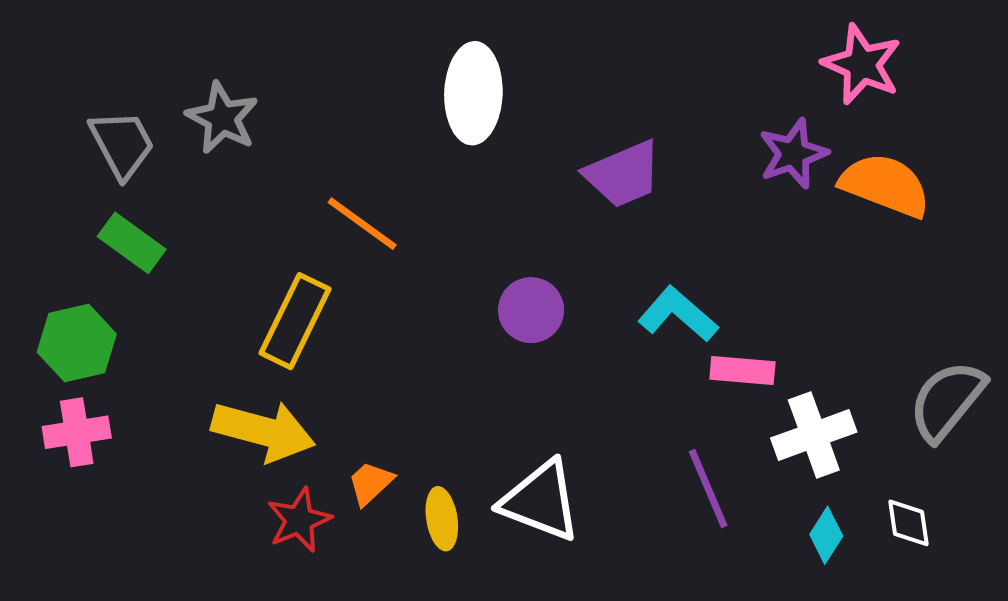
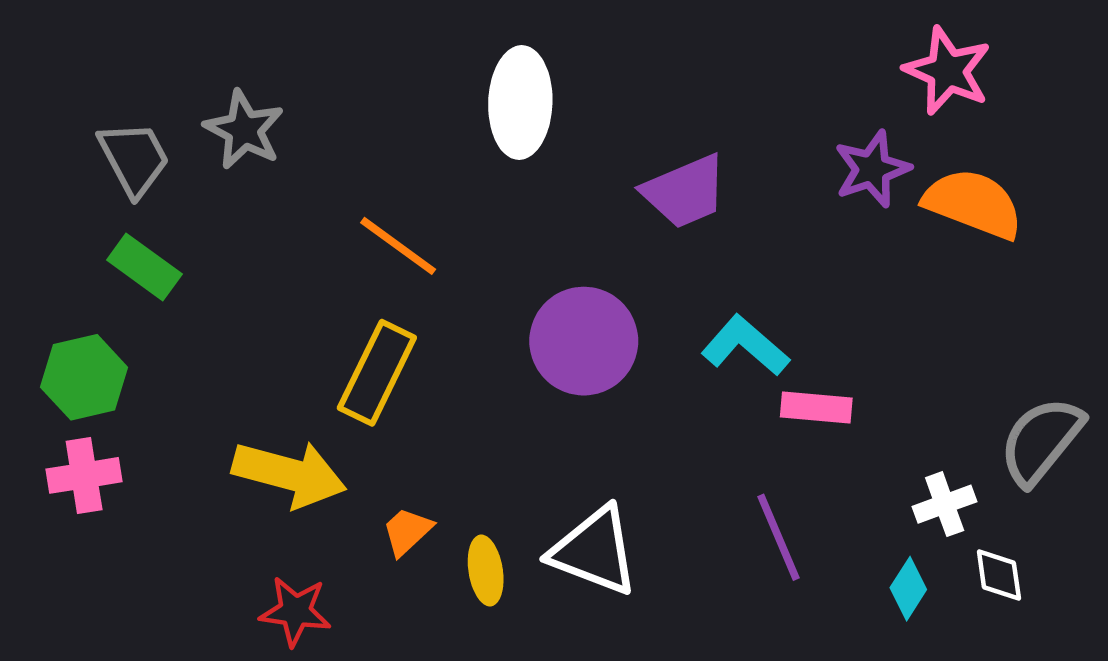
purple circle: (531, 310) -> (584, 341), size x1.5
yellow rectangle: (295, 321) -> (377, 373), moved
white cross: (814, 435) -> (945, 504), moved, size x0.7
red star: (299, 520) -> (295, 611), moved, turned 30

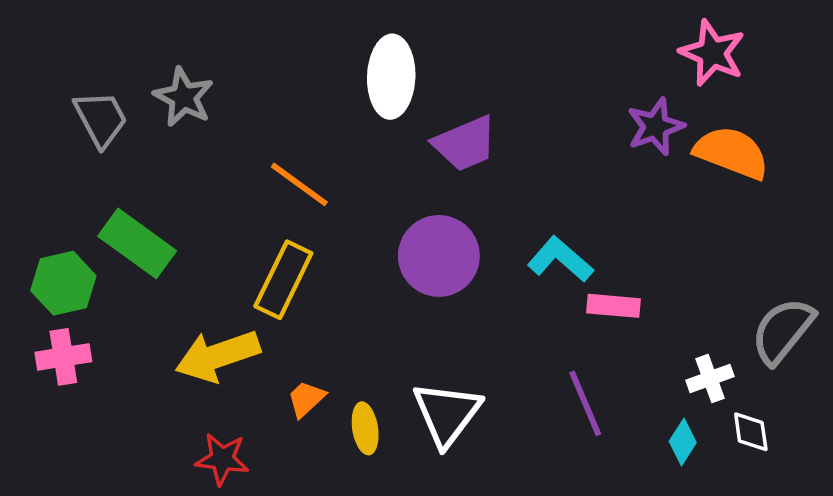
purple trapezoid: (685, 192) -> (465, 144), moved
green rectangle: (144, 267) -> (137, 243), moved, size x1.4
yellow arrow: (289, 474) -> (218, 356), turned 146
white triangle: (594, 551) -> (447, 414), turned 46

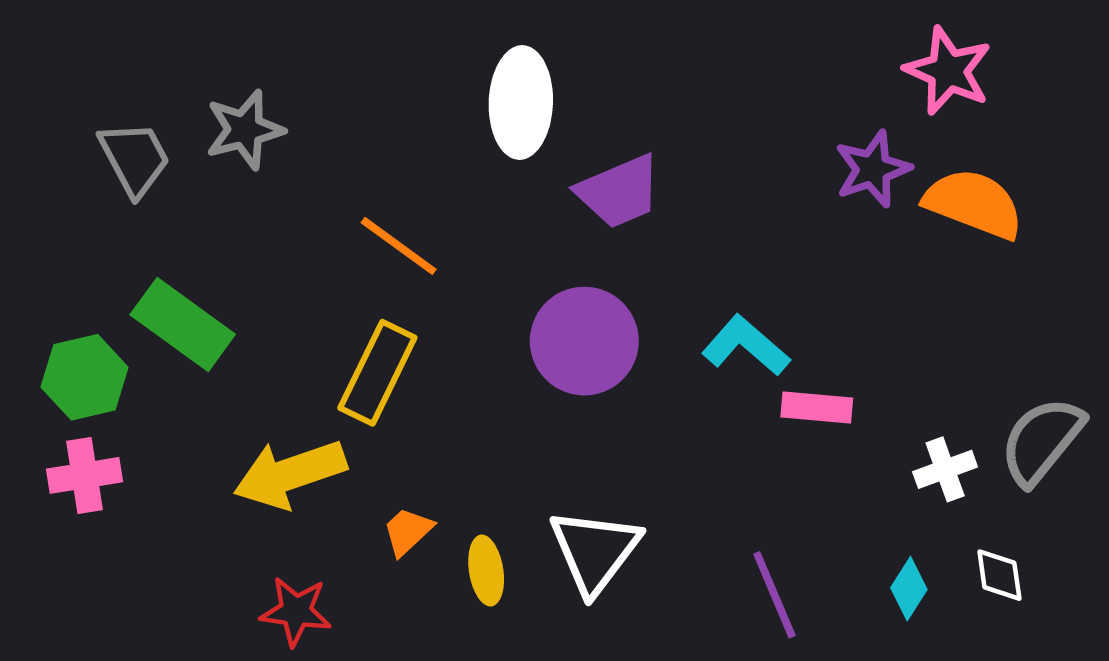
gray star: (184, 97) -> (245, 130), turned 30
white cross: (710, 378) -> (945, 469), moved
purple line: (585, 403) -> (774, 595), moved

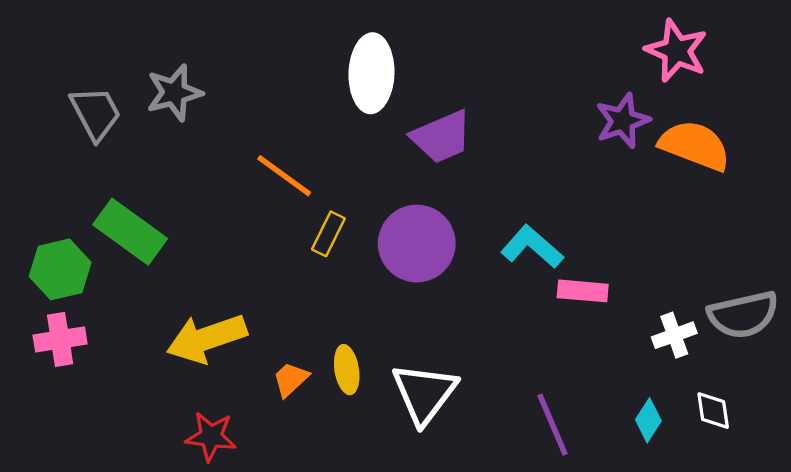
yellow rectangle: (377, 373) -> (328, 234), moved, size x0.6
gray semicircle: (1042, 441) -> (743, 315), turned -142
yellow ellipse: (486, 571) -> (347, 370), moved

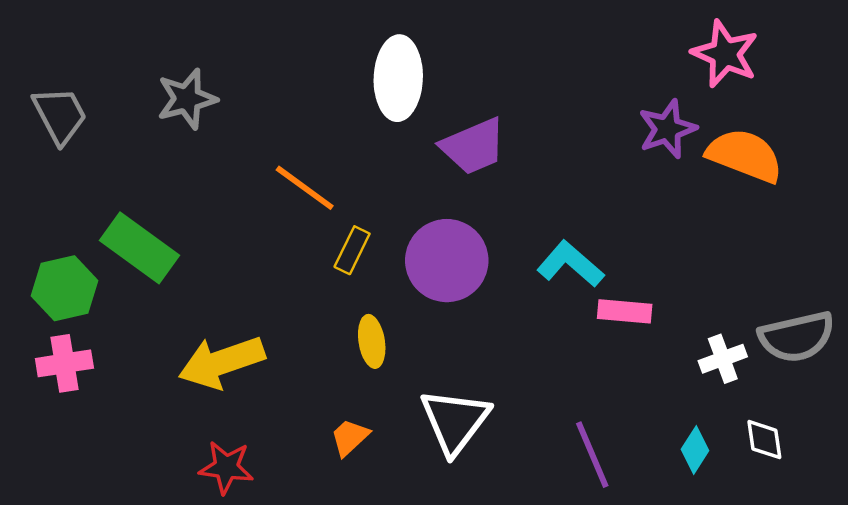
gray trapezoid: (96, 113) -> (60, 115), moved
yellow ellipse: (347, 370) -> (372, 341), moved
orange trapezoid: (291, 379) -> (350, 437), moved

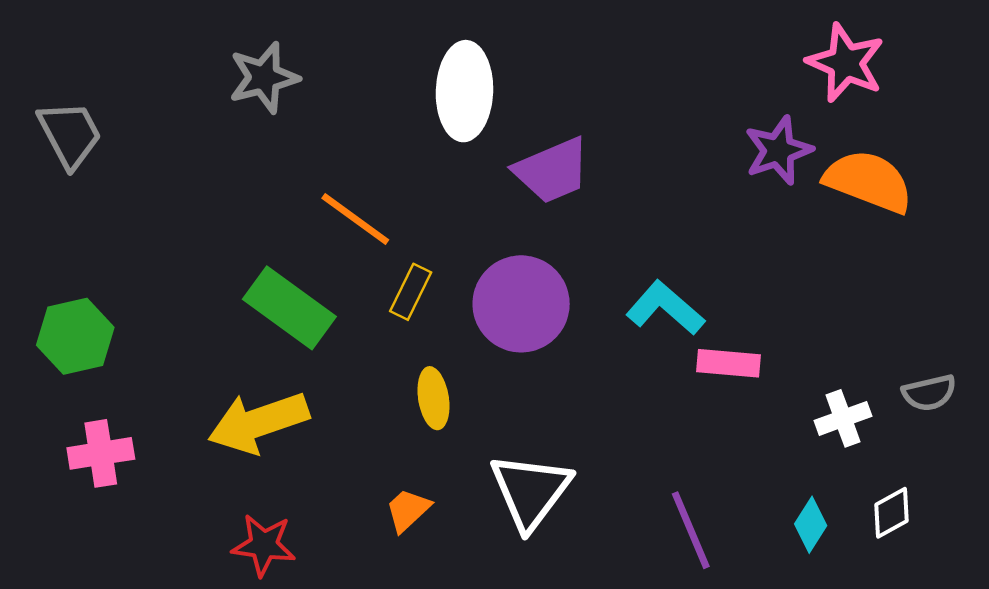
gray star: (187, 99) -> (264, 78), moved
green rectangle: (140, 248) -> (289, 308), moved
gray semicircle: (797, 337) -> (929, 393), size x0.6
pink cross: (64, 363) -> (101, 453), moved
white diamond: (764, 440) -> (891, 513), turned 69

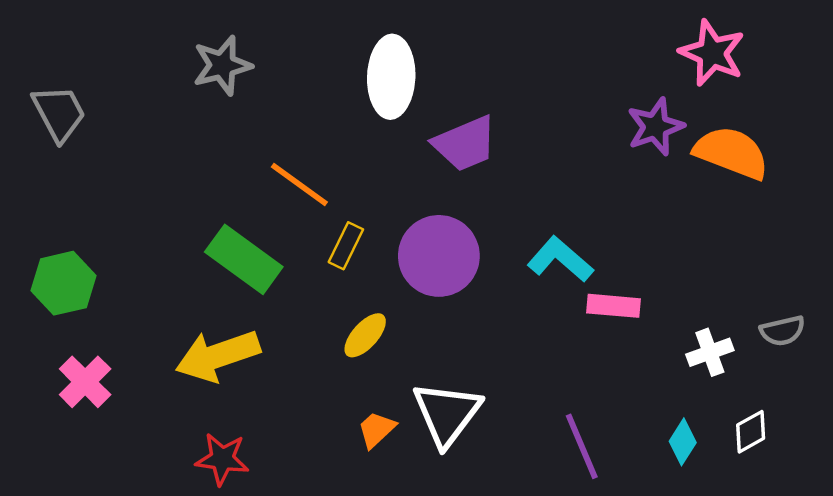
yellow ellipse: (433, 398) -> (365, 335), turned 51
pink cross: (101, 453) -> (85, 382), turned -36
orange trapezoid: (408, 510) -> (376, 429), moved

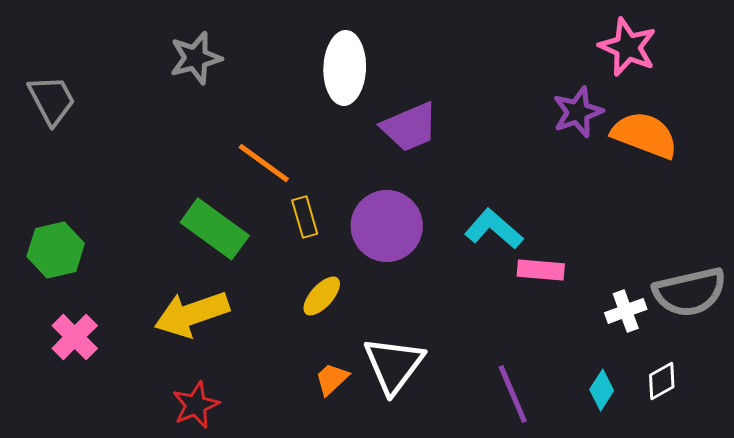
yellow rectangle: (346, 246) -> (305, 217), turned -42
gray semicircle: (782, 331) -> (690, 292), size x1.8
red star: (222, 459) -> (196, 405), turned -30

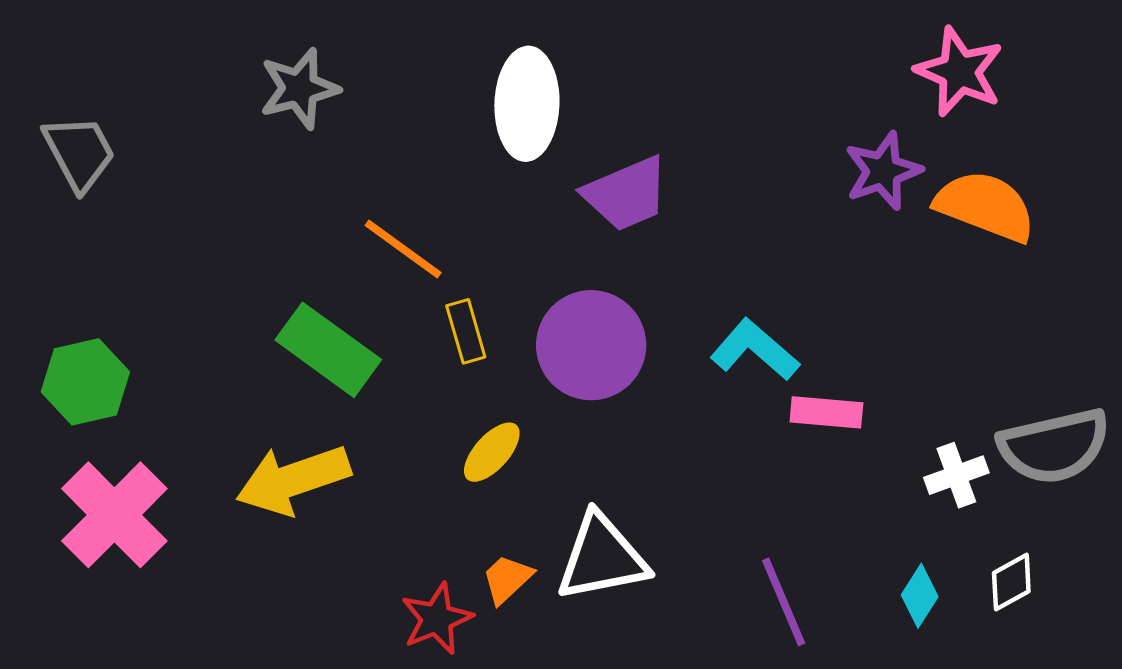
pink cross: (75, 337) -> (114, 515), size x1.5
white triangle: (394, 365) -> (602, 558), turned 42
red star: (196, 405) -> (437, 619), moved

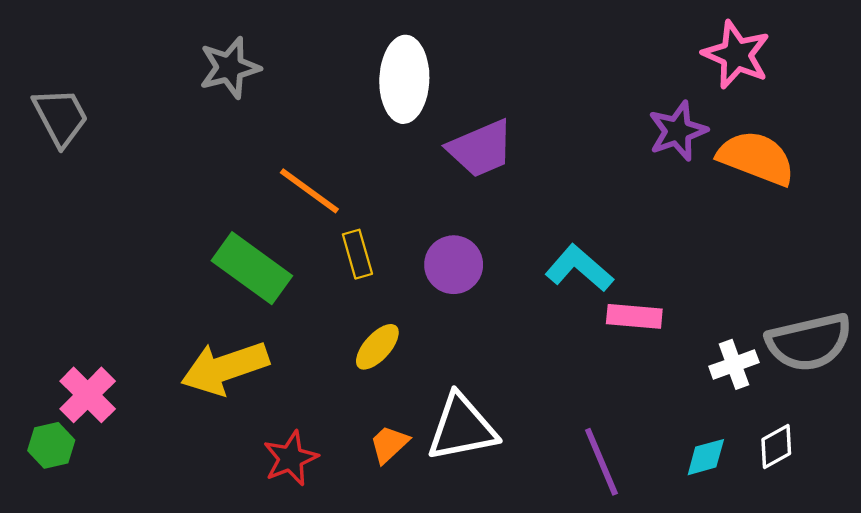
purple circle: (591, 345) -> (454, 265), size x0.7
green hexagon: (85, 382) -> (51, 445), moved, size x0.7
pink cross: (114, 515) -> (88, 395), size x0.7
cyan diamond: (920, 596) -> (706, 457), turned 42
red star: (437, 619) -> (291, 458), moved

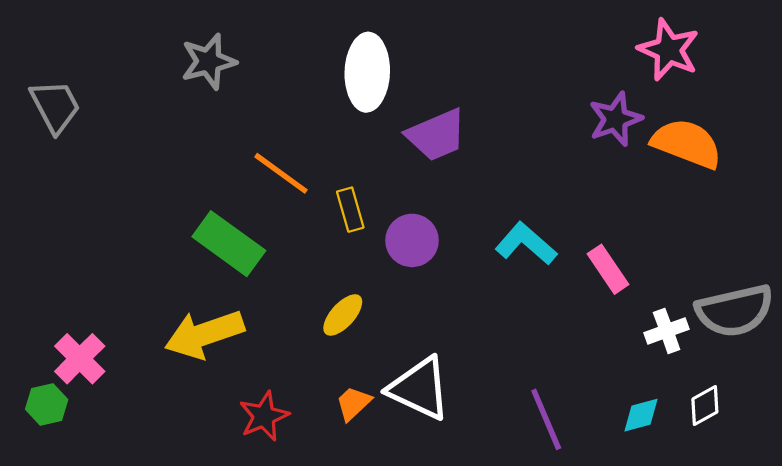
yellow rectangle: (357, 254) -> (350, 210), moved
pink rectangle: (634, 316) -> (608, 269), moved, turned 51
white triangle: (462, 428) -> (419, 388), turned 36

